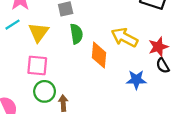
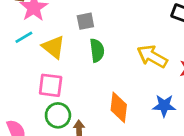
yellow triangle: (39, 32) -> (53, 47), turned -30
orange diamond: (99, 55) -> (119, 107), moved

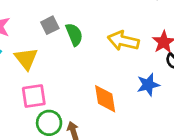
yellow triangle: (53, 47) -> (26, 59), turned 30
green semicircle: (97, 50) -> (74, 34), moved

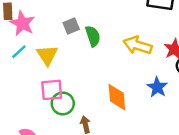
blue star: (148, 85) -> (157, 87), turned -30
green circle: (49, 123) -> (63, 103), moved

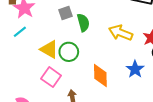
yellow triangle: (47, 55) -> (49, 49), moved, turned -30
pink square: (52, 90) -> (51, 77), moved, turned 36
green circle: (63, 103) -> (69, 52), moved

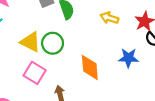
yellow arrow: (121, 33) -> (109, 18), size x0.7
blue star: (135, 69) -> (128, 58), turned -30

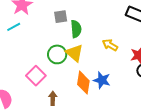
yellow triangle: (30, 42) -> (75, 53), moved
blue star: (128, 58) -> (102, 80), moved

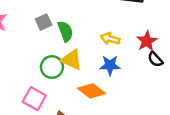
blue star: (102, 80) -> (110, 65), moved
orange diamond: (83, 83) -> (92, 91), turned -45

